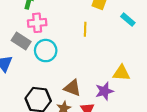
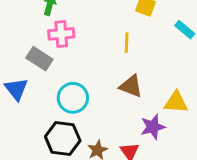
cyan circle: (46, 51) -> (73, 98), moved
brown triangle: (72, 88) -> (131, 86), moved

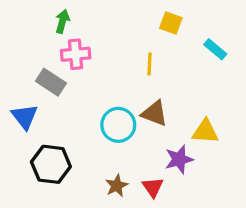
cyan circle: (73, 98) -> (118, 125), moved
black hexagon: (63, 138) -> (51, 164), moved

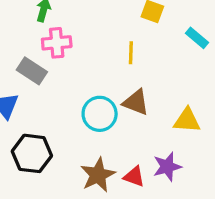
purple star: (179, 159) -> (167, 167), moved
brown star: (117, 186) -> (98, 175), size x1.5
red triangle: (153, 187) -> (134, 177), turned -35

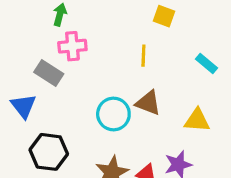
cyan rectangle: (197, 38) -> (207, 63), moved

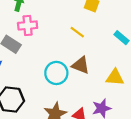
yellow line: (143, 56) -> (77, 32), turned -56

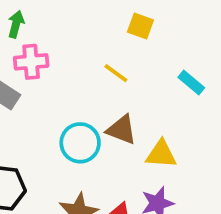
yellow triangle: (115, 77) -> (161, 154), moved

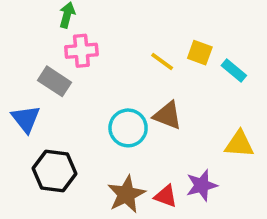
yellow square: (140, 26) -> (200, 53), moved
yellow triangle: (161, 154) -> (239, 144), moved

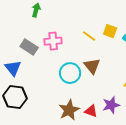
pink cross: (81, 51) -> (53, 41), moved
brown triangle: (168, 115) -> (92, 66), turned 30
black hexagon: (55, 171) -> (15, 97), moved

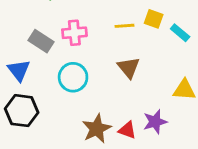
yellow line: (89, 36) -> (124, 26), turned -40
cyan circle: (70, 73) -> (73, 77), moved

